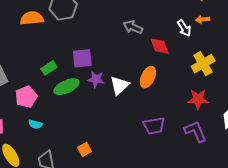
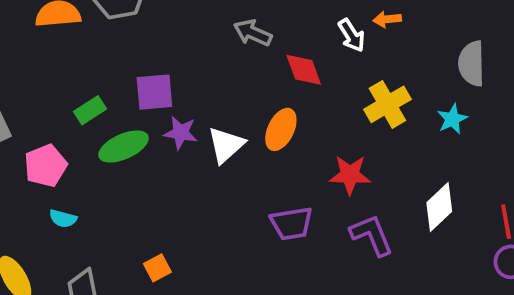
red star: (198, 99) -> (350, 175), moved

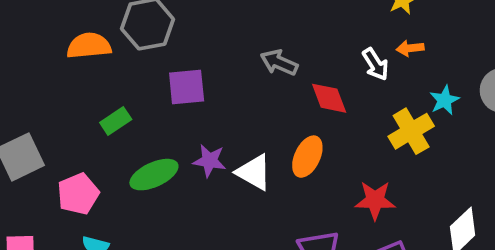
purple square: (154, 92) -> (187, 87), moved
green rectangle: (90, 110) -> (116, 121), moved
cyan star: (452, 119) -> (444, 100), moved
white triangle: (226, 145) -> (254, 172), turned -48

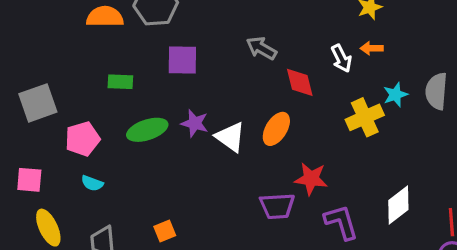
green rectangle: (116, 121) -> (120, 82), turned 30
red star: (375, 200) -> (311, 179), moved

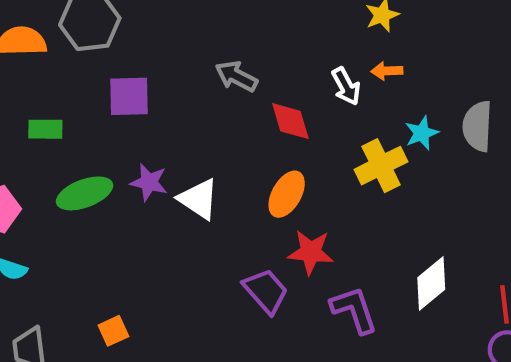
orange ellipse: (276, 129) -> (287, 194), moved
purple trapezoid: (277, 206) -> (266, 291), turned -126

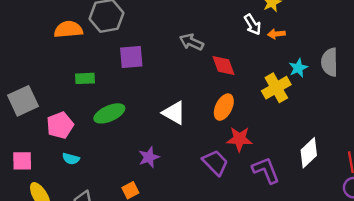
white arrow: (346, 86) -> (253, 24), moved
purple star: (149, 182) -> (149, 157), moved, turned -30

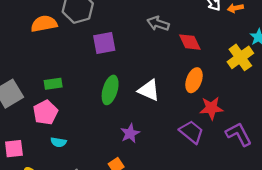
green rectangle: (85, 78) -> (53, 84), moved
green ellipse: (109, 113) -> (110, 90), moved, turned -44

